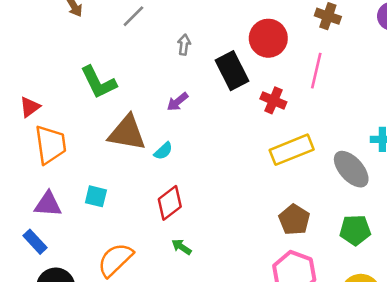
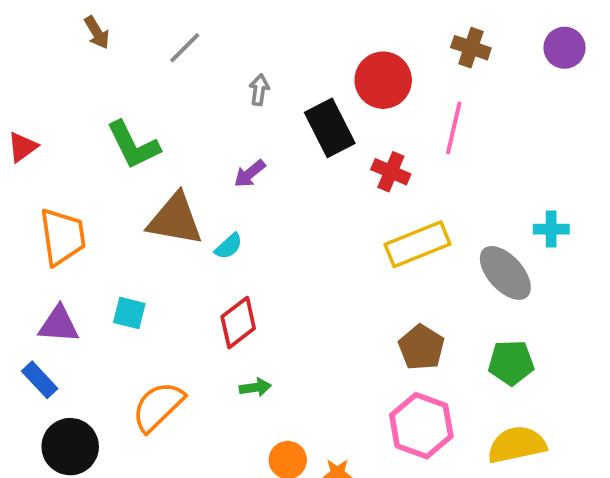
red triangle: (30, 107) -> (22, 147), moved
green arrow: (181, 247) -> (255, 387), turned 138

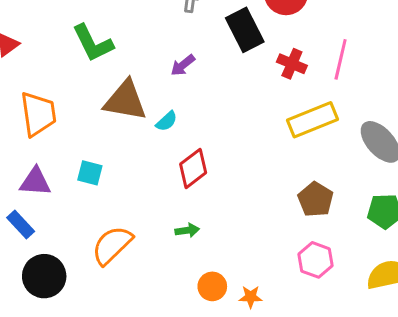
pink line: (454, 128) -> (341, 59), moved
red diamond: (238, 323) -> (193, 168), moved
pink hexagon: (421, 426) -> (316, 260), size x0.7

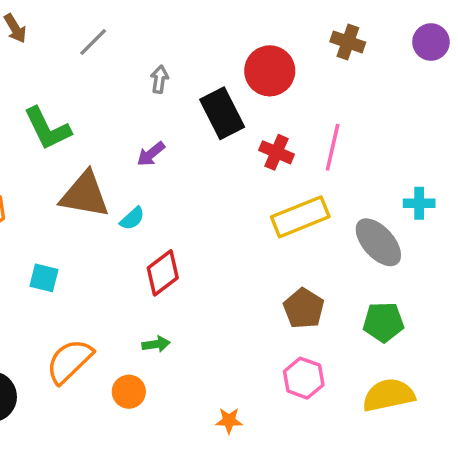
orange circle: (212, 286) -> (129, 392), moved

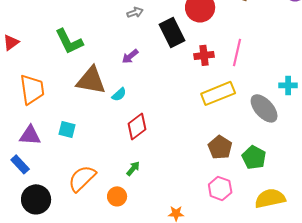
gray arrow: (159, 79) -> (135, 12), turned 63
red cross: (277, 152) -> (204, 55), turned -30
green pentagon: (383, 322) -> (254, 157), moved, turned 30
green arrow: (156, 344) -> (133, 168), turned -42

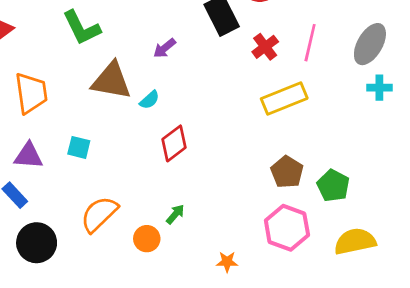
red cross: (204, 55) -> (265, 47), turned -30
gray ellipse: (264, 108) -> (370, 44), moved, turned 72
green arrow: (133, 168) -> (175, 214), moved
pink hexagon: (220, 188) -> (287, 228), size x1.4

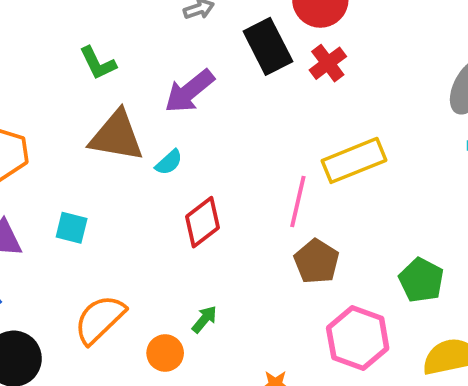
green L-shape: (81, 28) -> (98, 63), moved, size x0.7
pink line: (310, 43) -> (298, 202), moved
red cross: (265, 47) -> (328, 63), moved
purple arrow: (164, 48) -> (189, 91), size x1.6
brown pentagon: (287, 172) -> (317, 261), moved

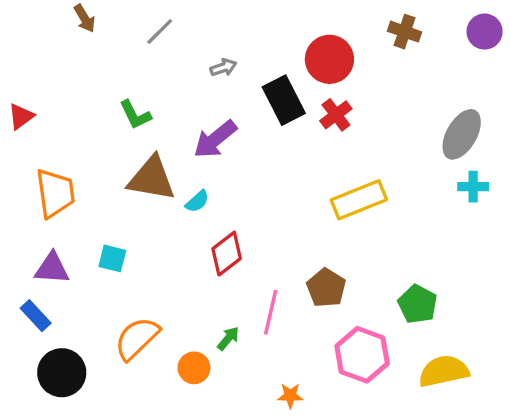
pink line: (298, 202) -> (271, 312), moved

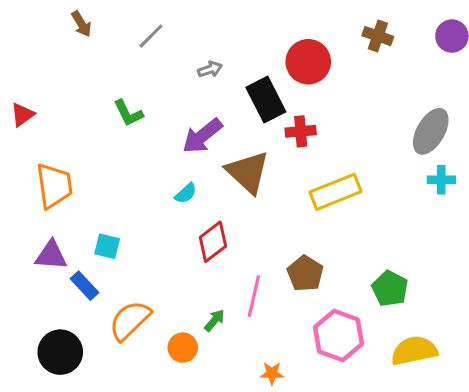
red cross: (336, 115) -> (301, 131), moved, turned 32
brown triangle: (152, 178) -> (248, 172), moved, turned 33
blue rectangle: (36, 316) -> (84, 286), moved

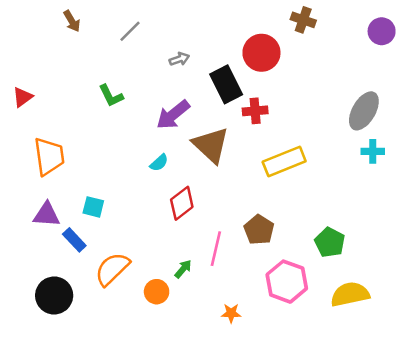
brown cross: (378, 36) -> (303, 20), moved

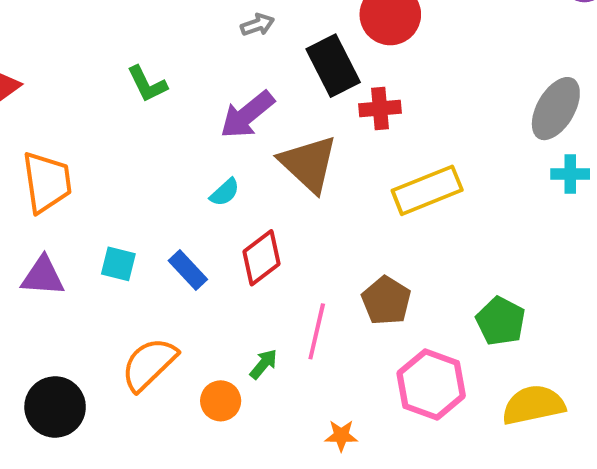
blue rectangle: (74, 240) -> (188, 270), moved

